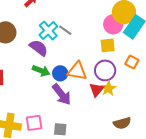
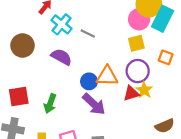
cyan cross: (48, 31) -> (62, 24), moved
green arrow: (41, 71) -> (50, 104), moved, turned 96
red triangle: (96, 90) -> (131, 93), turned 42

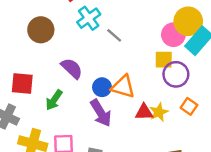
purple semicircle: (61, 57) -> (72, 68), moved
orange square: (166, 57) -> (189, 106), moved
purple circle: (138, 71) -> (176, 74), moved

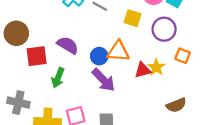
brown circle: (41, 30) -> (16, 33), moved
yellow square: (164, 60) -> (133, 18), moved, turned 30
red square: (22, 84) -> (37, 56), moved

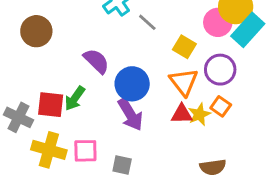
orange triangle: (118, 51) -> (184, 82), moved, turned 35
red square: (37, 56) -> (51, 105), moved
blue circle: (99, 56) -> (132, 84), size x1.5
orange square: (183, 56) -> (221, 106), moved

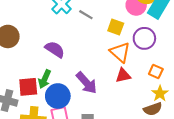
blue circle: (132, 84) -> (58, 96), moved
orange square: (221, 106) -> (156, 71), moved
yellow star: (199, 114) -> (160, 93), moved

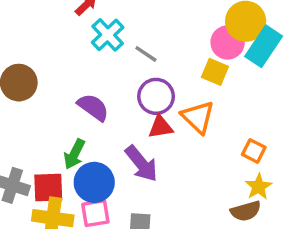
yellow square: (116, 27) -> (215, 72), moved
purple circle: (144, 38) -> (156, 96), moved
red triangle: (123, 75) -> (161, 127), moved
red square: (28, 87) -> (48, 187), moved

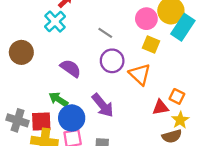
cyan cross: (108, 35) -> (55, 22), moved
pink circle: (228, 42) -> (146, 19), moved
red triangle: (161, 127) -> (160, 107), moved
green arrow: (74, 154) -> (58, 99), turned 96

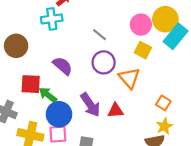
cyan cross: (55, 22) -> (52, 19), turned 30
red triangle: (160, 107) -> (115, 110), moved
red square: (41, 122) -> (31, 84), moved

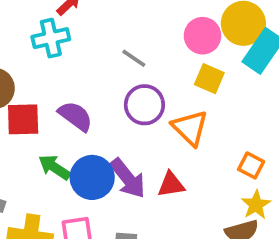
red square: (31, 84) -> (23, 119), moved
blue circle: (59, 114) -> (92, 177), moved

